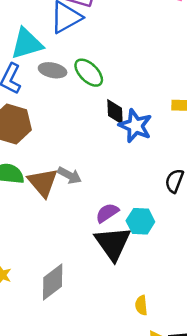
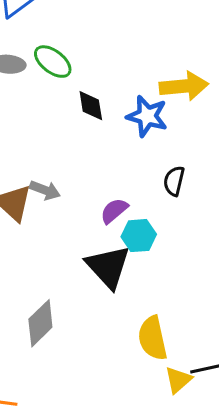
blue star: (135, 126) -> (147, 116), moved
purple semicircle: (107, 213) -> (114, 211), moved
yellow semicircle: (141, 305) -> (153, 338), size x1.8

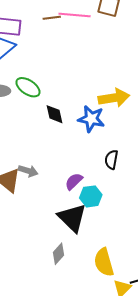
gray diamond: (40, 323) -> (59, 254), moved, size x0.7

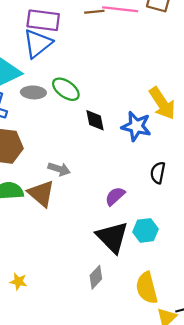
yellow arrow: (114, 98) -> (162, 103), turned 64
gray arrow: (28, 171) -> (59, 169), moved
cyan hexagon: (91, 196) -> (146, 230), moved

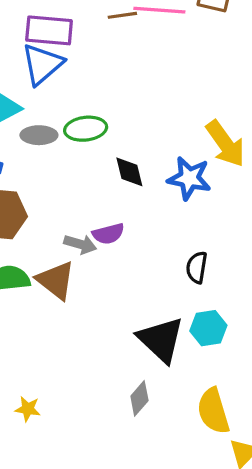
green ellipse: (66, 89) -> (86, 129), turned -40
black semicircle: (158, 173) -> (197, 267), moved
purple semicircle: (115, 196) -> (108, 234), moved, turned -150

